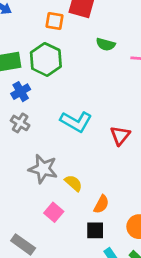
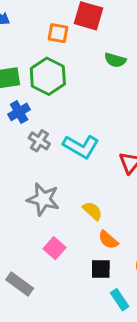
gray cross: (20, 123) -> (39, 141), moved
yellow semicircle: (73, 183) -> (92, 211), moved
orange semicircle: (101, 204) -> (108, 240), turned 102

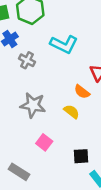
cyan L-shape: (81, 146) -> (64, 44), moved
orange semicircle: (108, 240) -> (82, 92), moved

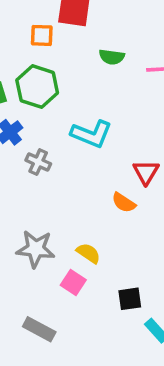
gray star: (33, 105) -> (36, 249), moved
yellow semicircle: (72, 112) -> (88, 253), moved

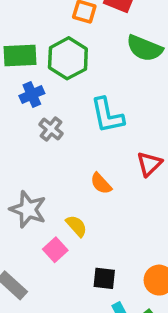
green semicircle: (112, 57) -> (145, 48), size x1.5
cyan L-shape: (91, 134) -> (107, 115), turned 42
orange semicircle: (124, 203) -> (101, 184), moved

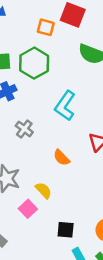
cyan L-shape: (107, 115) -> (65, 106), turned 48
gray cross: (51, 129) -> (24, 129), moved

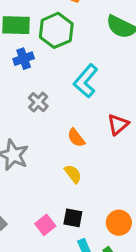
yellow semicircle: (44, 190) -> (73, 174), moved
pink square: (28, 209) -> (45, 225), moved

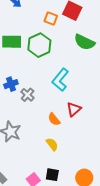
blue cross: (24, 59) -> (11, 84), moved
red triangle: (118, 124) -> (74, 109), moved

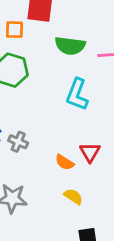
cyan L-shape: (60, 80) -> (77, 94), moved
red triangle: (74, 109) -> (90, 152), moved

